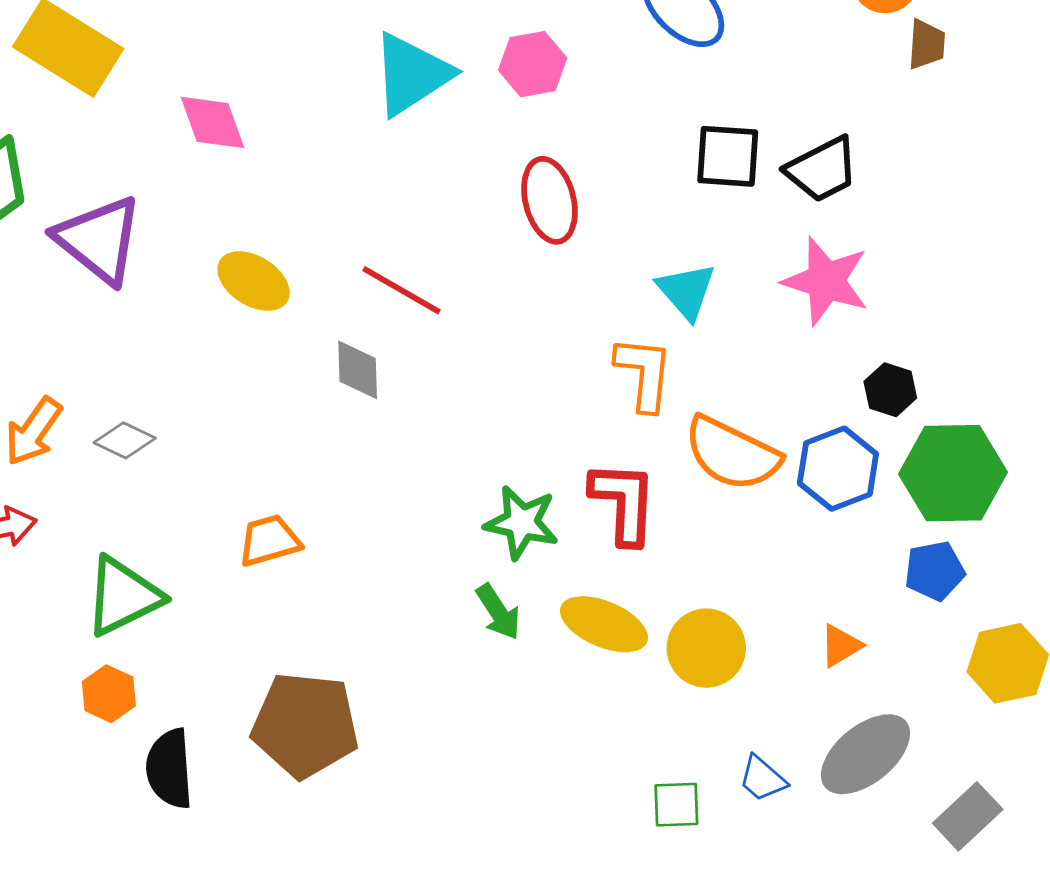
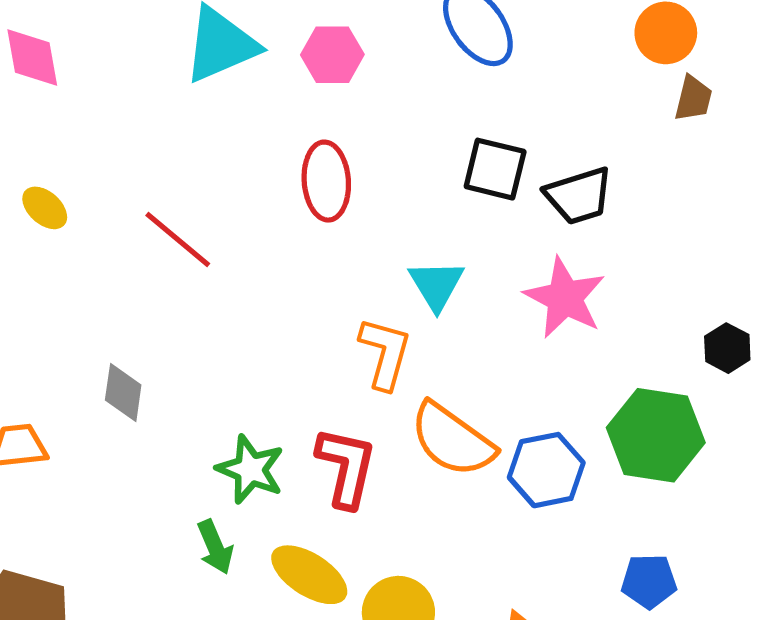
yellow ellipse: (254, 281) -> (45, 208), size x0.7
gray diamond: (358, 370) -> (123, 392), moved
black hexagon: (890, 390) -> (727, 348), moved
green hexagon: (953, 473) -> (656, 435), moved
blue pentagon: (934, 571) -> (649, 581), moved

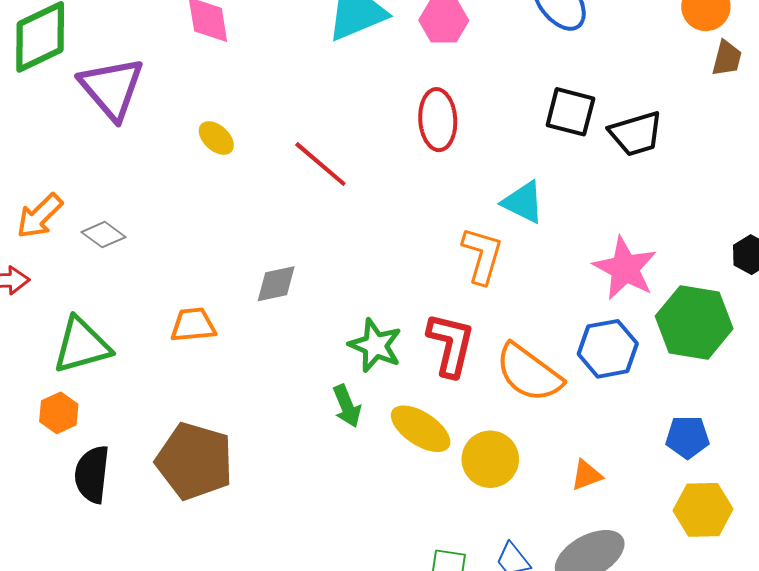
cyan triangle: (436, 285) -> (523, 202), turned -33
pink star: (565, 298) -> (625, 268), moved
gray diamond: (123, 392) -> (276, 284), turned 69
orange semicircle: (452, 440) -> (529, 373), moved

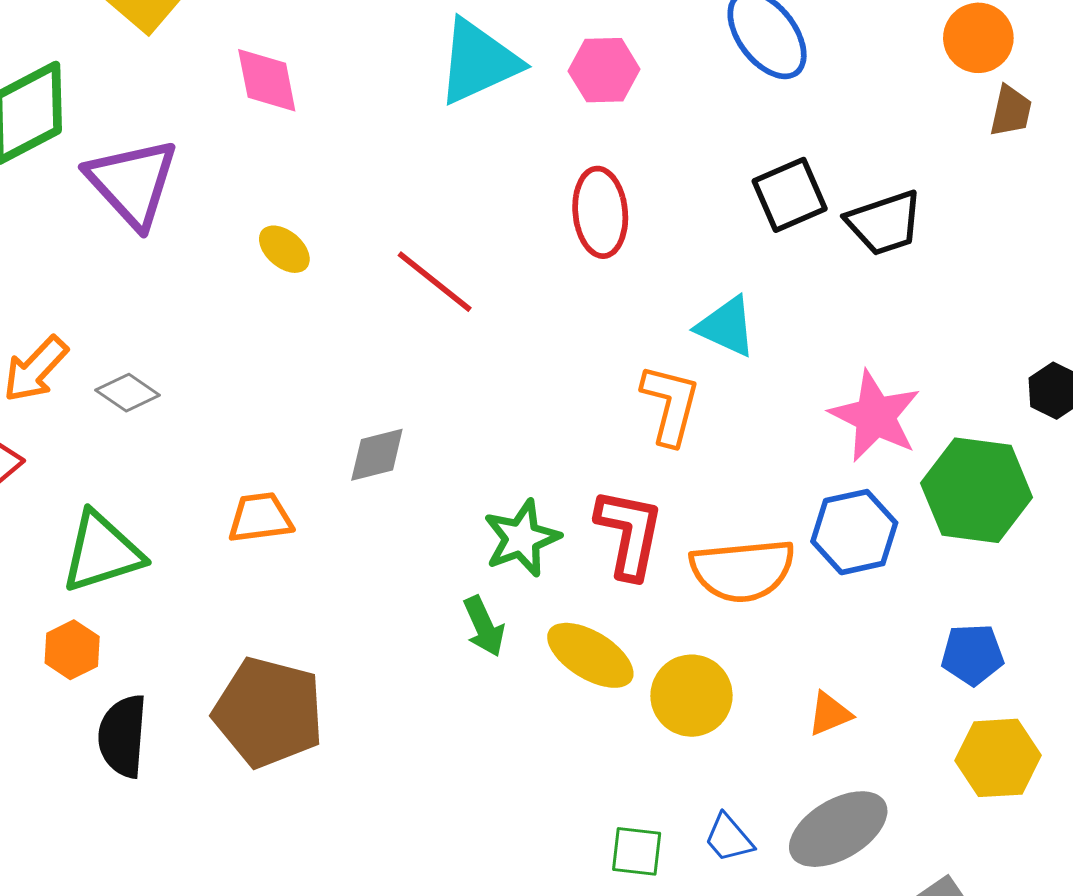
black square: (570, 112) -> (790, 195), turned -36
green star: (375, 345) -> (522, 538), turned 30
orange semicircle: (529, 373) -> (743, 570), turned -40

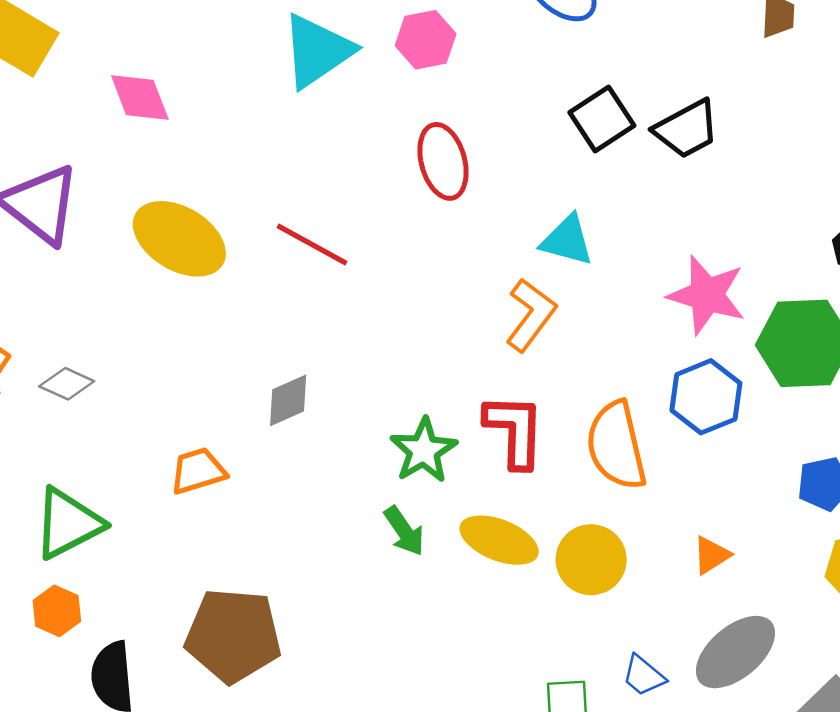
yellow ellipse: (284, 249) -> (179, 239), size x2.0
orange L-shape: (670, 404) -> (531, 315), turned 32
orange semicircle: (743, 570) -> (616, 446), turned 92

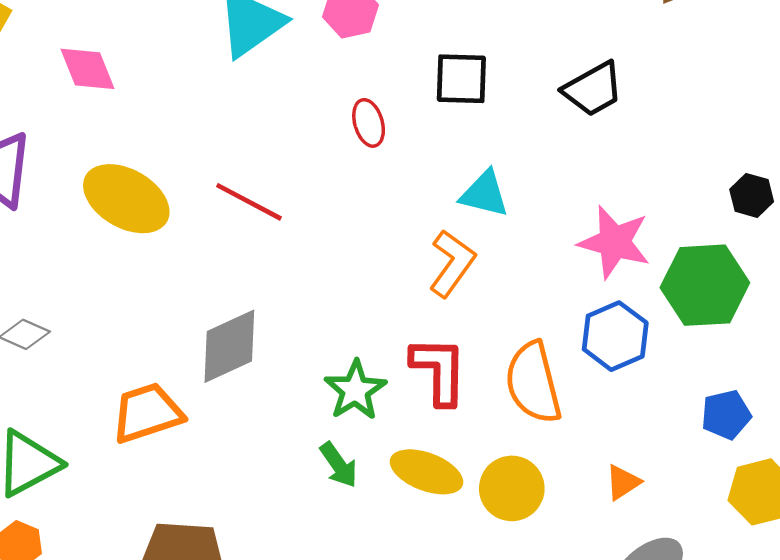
black square: (602, 119) -> (461, 79), moved, turned 36
red ellipse: (443, 161) -> (369, 123), size x0.7
gray diamond: (288, 400) -> (229, 346), size x1.5
orange trapezoid: (198, 471) -> (147, 413), size x1.4

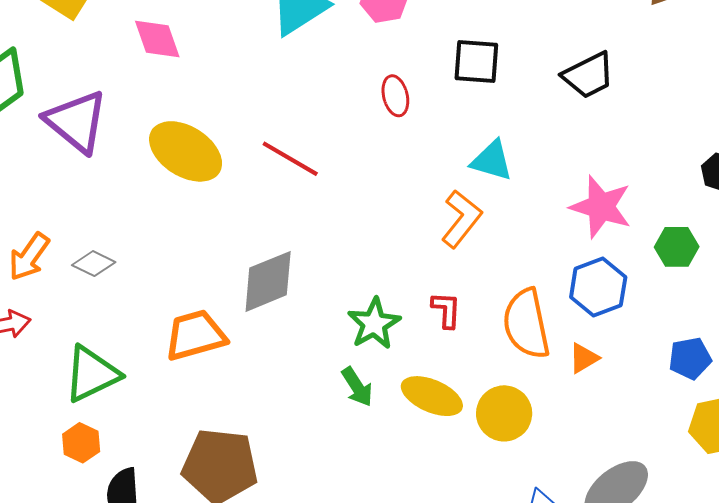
green hexagon: (705, 285) -> (677, 247), size x0.6
red L-shape: (439, 371) -> (446, 310), size x0.6
orange triangle: (623, 482) -> (584, 358), moved

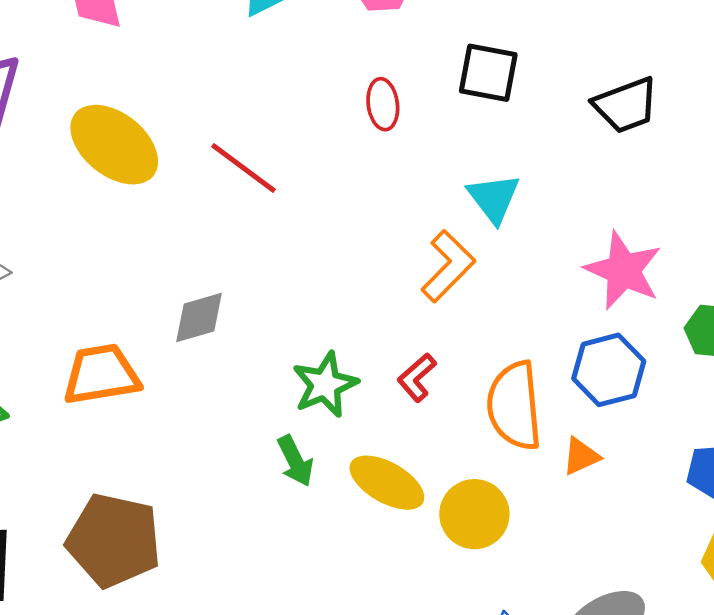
cyan triangle: (492, 161) -> (494, 198), turned 30
gray diamond: (268, 281) -> (199, 318), size x0.7
red L-shape: (446, 310) -> (417, 378), turned -141

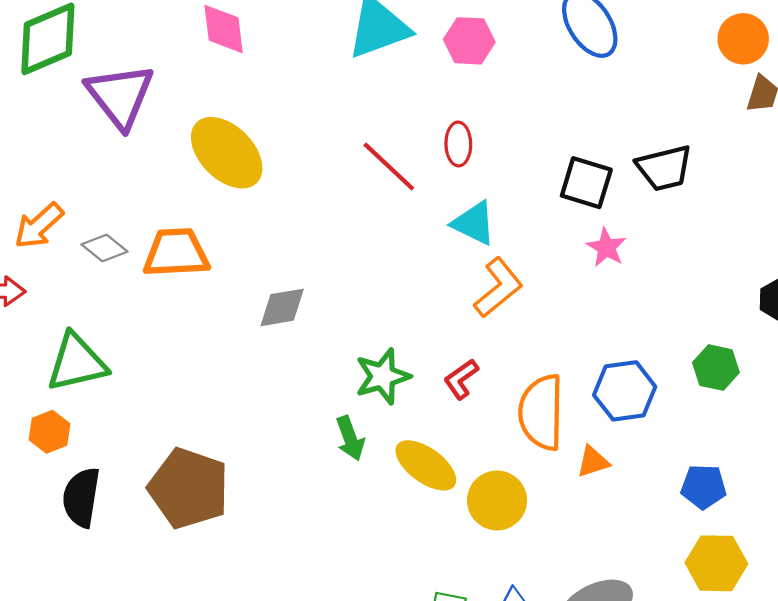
black square: (488, 73) -> (586, 183), moved
red line: (243, 168) -> (389, 166), moved
cyan triangle: (494, 198) -> (474, 223), moved, turned -33
pink star: (623, 270) -> (606, 247), moved, size x0.6
orange trapezoid: (101, 374) -> (176, 253), moved

